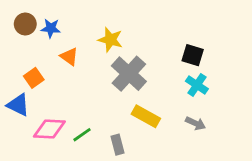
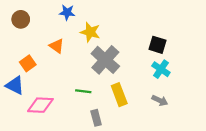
blue star: (51, 28) -> (67, 12), moved
yellow rectangle: (146, 116) -> (119, 95), turned 40
green line: (82, 135) -> (83, 91), moved, turned 42

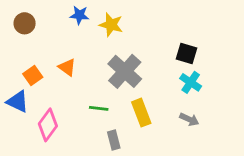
yellow star: (90, 32) -> (111, 25), moved
orange triangle: (57, 46) -> (67, 67), moved
pink diamond: (40, 105) -> (48, 125), turned -56

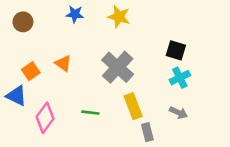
yellow star: (111, 25) -> (119, 17), moved
cyan cross: (191, 82) -> (180, 78), turned 30
green line: (99, 108) -> (90, 113), moved
gray rectangle: (114, 140) -> (147, 132), moved

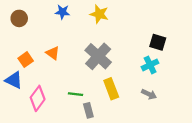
black square: (176, 50) -> (158, 42), moved
gray rectangle: (147, 132) -> (88, 110), moved

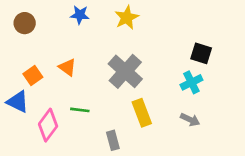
yellow star: (99, 14) -> (127, 18), turned 30
green line: (75, 94) -> (80, 110), moved

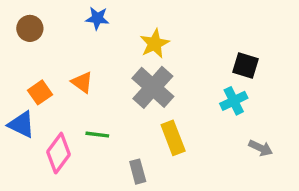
yellow star: (127, 18) -> (155, 44), moved
gray arrow: (190, 120) -> (261, 148), moved

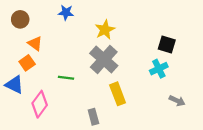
orange triangle: (82, 82) -> (35, 43), moved
green line: (97, 135) -> (66, 78), moved

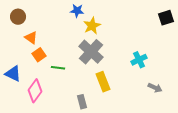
blue star: (66, 12) -> (77, 11), moved
black square: (167, 45) -> (166, 18), moved, turned -35
orange square: (27, 63) -> (39, 55), moved

